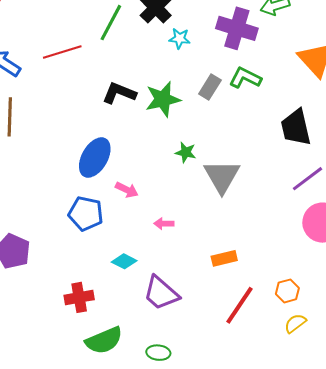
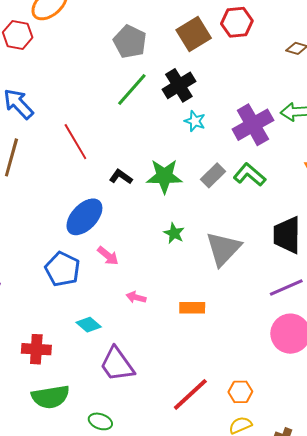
purple cross: (237, 28) -> (253, 125), turned 30
red line: (62, 52) -> (75, 142), moved, turned 63
black L-shape: (119, 93) -> (121, 177), moved, size x0.7
gray triangle: (222, 176) -> (223, 249), moved
orange rectangle: (224, 258) -> (192, 308), moved

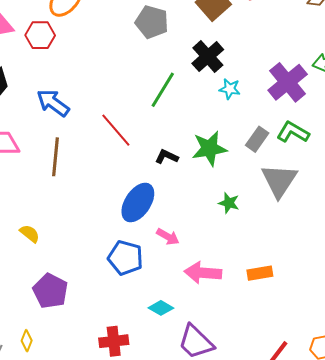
green line: (132, 89) -> (163, 90), moved
gray triangle: (223, 249) -> (279, 181), moved
pink arrow: (136, 297) -> (203, 273), size x1.8

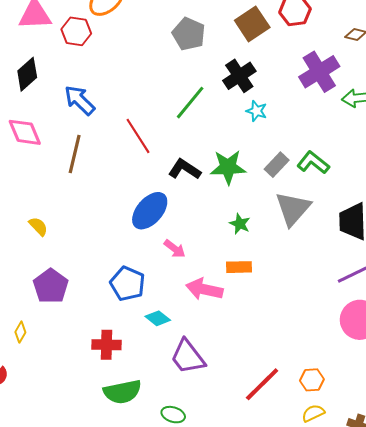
purple cross: (288, 82) -> (319, 72), moved
black L-shape: (167, 157) -> (185, 169), size x1.4
blue pentagon: (125, 258) -> (127, 284), moved
orange rectangle: (260, 273) -> (239, 267), moved

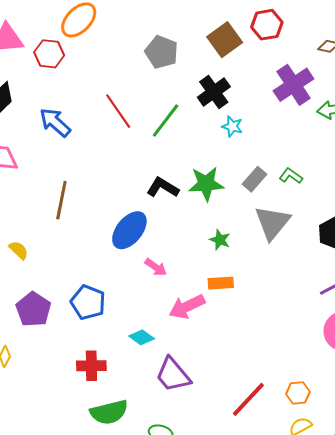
red line: (138, 136) -> (118, 111), moved
brown line: (75, 154) -> (61, 200), moved
green L-shape: (313, 163) -> (291, 176), size x0.7
blue pentagon: (127, 284) -> (88, 302), moved
pink arrow: (204, 289) -> (187, 307), turned -36

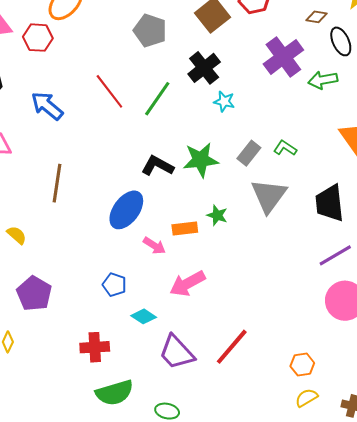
orange rectangle: (221, 283) -> (185, 228), moved
blue pentagon: (88, 302) -> (114, 285), moved, size x0.7
red line: (248, 399) -> (232, 347), moved

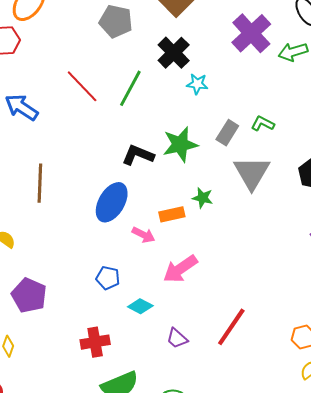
purple trapezoid: (177, 352) -> (177, 338), size x0.6

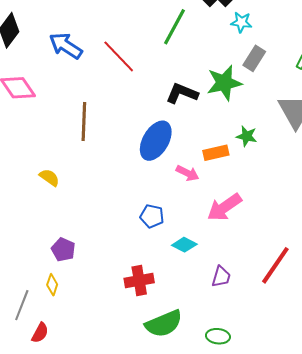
red line: (82, 86) -> (119, 56), moved
gray rectangle: (227, 133) -> (254, 58), moved
purple pentagon: (29, 295) -> (63, 250), moved, size x0.7
purple trapezoid: (177, 338) -> (221, 277), turned -115

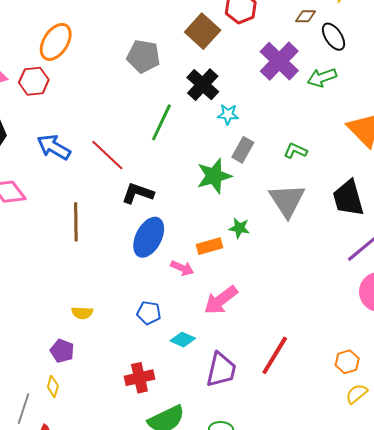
black L-shape: (182, 93) -> (138, 193), moved
yellow semicircle: (49, 177) -> (82, 313), moved, turned 150
purple trapezoid: (221, 277) -> (221, 370), size x1.6

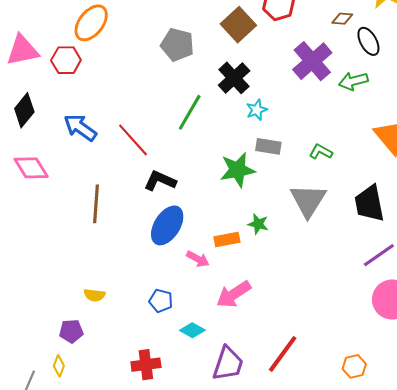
cyan star: (228, 114) -> (257, 110), turned -30
gray rectangle: (243, 150) -> (268, 146), turned 65
purple pentagon: (62, 351) -> (71, 331), turned -30

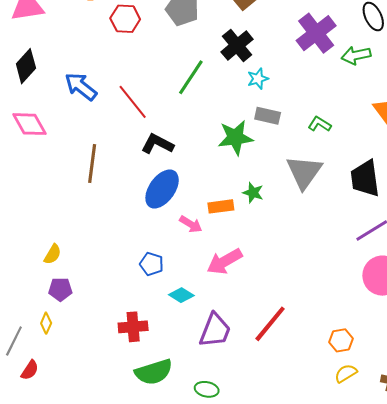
red hexagon: (66, 60) -> (125, 19), moved
yellow semicircle: (94, 295) -> (53, 254), moved, turned -70

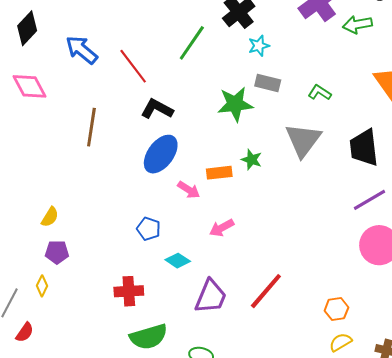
pink arrow: (225, 261) -> (222, 228), size x0.7

